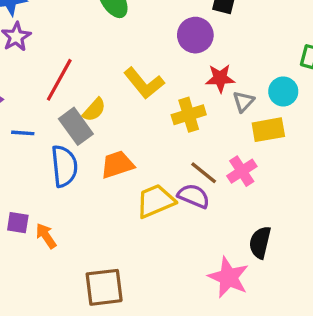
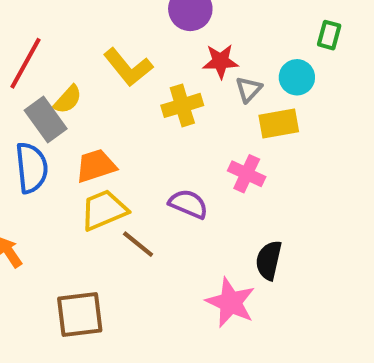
pink cross: (242, 171) -> (247, 174), turned -32
brown line: (204, 173) -> (138, 244), moved
yellow trapezoid: (156, 201) -> (104, 210), moved

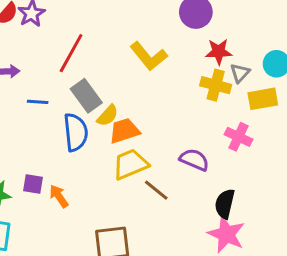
yellow semicircle: (68, 99) -> (108, 116), moved
yellow cross: (182, 105) -> (216, 85), moved, turned 32
black semicircle: (269, 260) -> (225, 204), moved

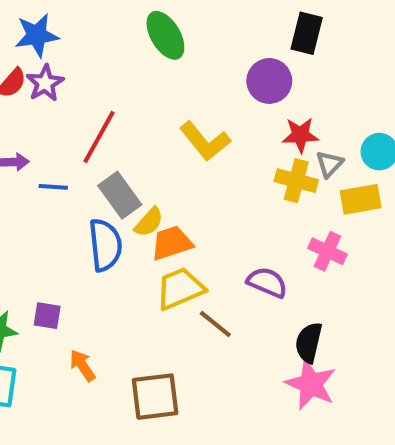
blue line: (38, 102) -> (53, 187), moved
orange arrow: (59, 196) -> (82, 365), moved

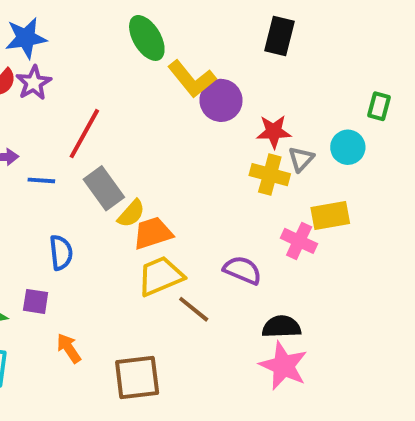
purple circle: (269, 81) -> (221, 100), moved
yellow L-shape: (205, 141) -> (192, 79), moved
yellow rectangle: (361, 199) -> (330, 216), moved
blue semicircle: (105, 245) -> (61, 253), moved, size x0.7
black semicircle: (309, 343) -> (281, 327), turned 75

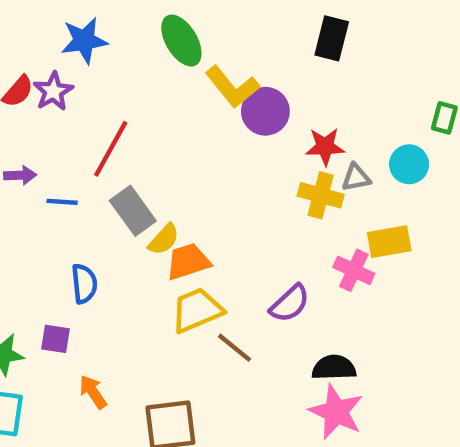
blue star: (26, 38) -> (84, 41), moved
gray triangle: (301, 159) -> (356, 178), turned 36
purple semicircle: (242, 270) -> (290, 304), turned 114

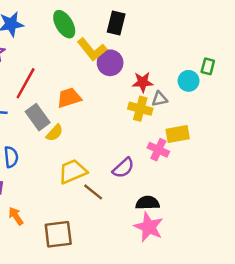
black rectangle: (332, 38) -> (116, 23), moved
cyan circle: (409, 164) -> (189, 81), moved
orange trapezoid: (188, 262) -> (69, 98), moved

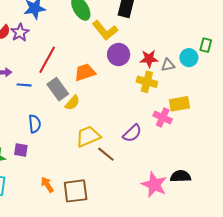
purple circle: (110, 63) -> (119, 54), moved
gray triangle: (160, 99) -> (168, 65), moved
black semicircle: (147, 203) -> (181, 176), moved
orange arrow: (16, 216) -> (47, 185), moved

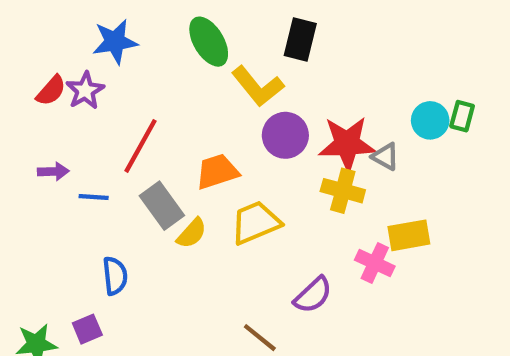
cyan circle: (189, 58) -> (430, 120), moved
red star: (149, 59) -> (347, 144), size x1.5
gray triangle: (168, 65) -> (385, 157), turned 40
yellow trapezoid: (88, 136) -> (256, 223), moved
purple square: (21, 150) -> (87, 329), turned -32

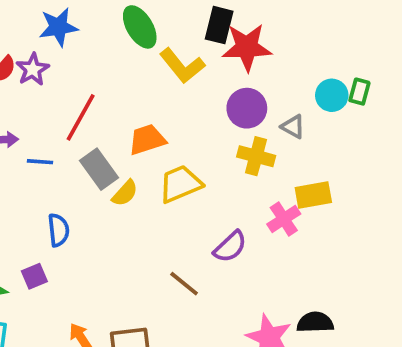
purple circle: (285, 135) -> (247, 108), moved
red star: (347, 144) -> (247, 47), moved
pink cross: (375, 263) -> (284, 219), turned 32

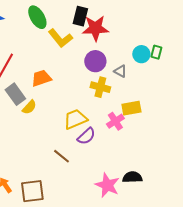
yellow trapezoid: (180, 184) -> (75, 119), moved

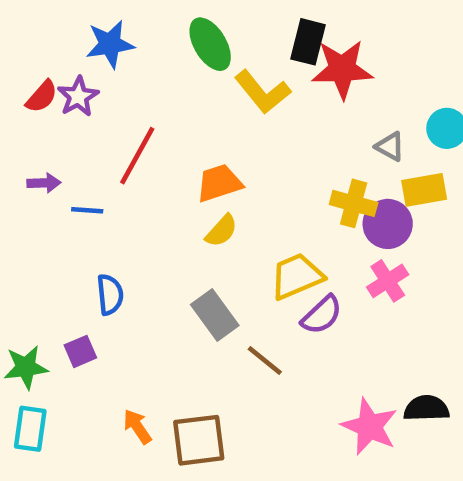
purple circle: (95, 61) -> (388, 224), moved
gray triangle: (120, 71) -> (390, 147), moved
gray rectangle: (15, 94) -> (215, 315), moved
yellow semicircle: (29, 107) -> (222, 231), moved
yellow rectangle: (131, 108) -> (424, 190), moved

